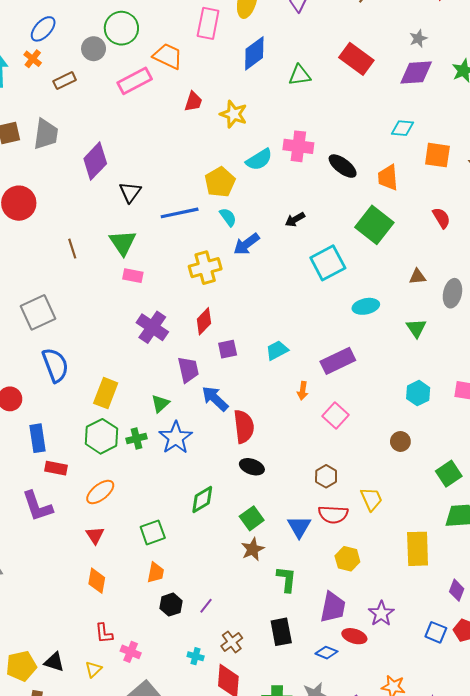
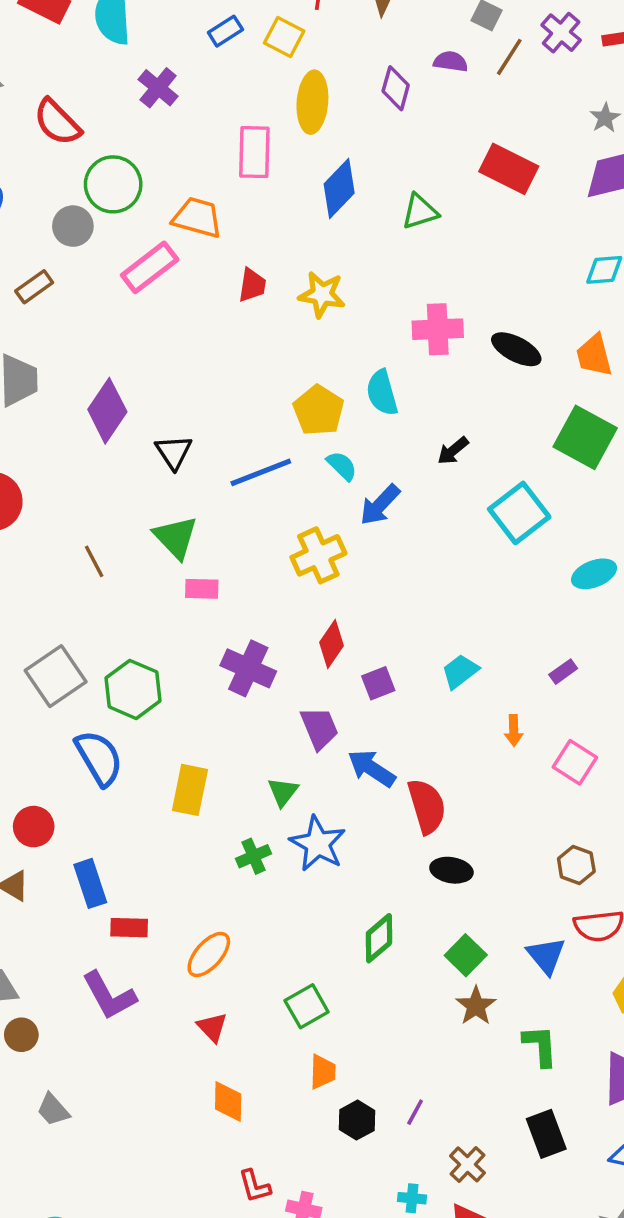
cyan semicircle: (259, 160) -> (382, 393), moved, turned 116
purple rectangle: (338, 361) -> (563, 672), size x0.5
green hexagon: (101, 436) -> (133, 689), moved

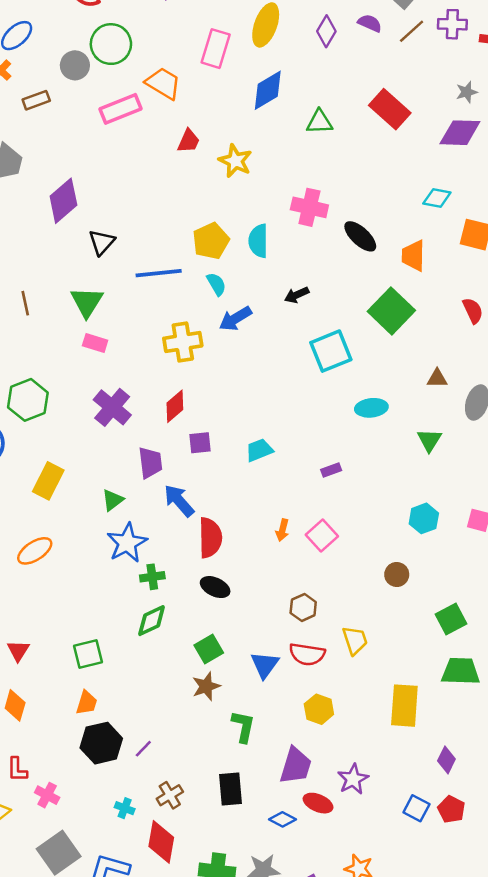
purple cross: (561, 33) -> (452, 24), turned 36
orange arrow: (514, 731) -> (282, 530), moved
green cross: (253, 856) -> (152, 577), moved
orange ellipse: (209, 954) -> (35, 551), moved
black hexagon: (357, 1120) -> (101, 743), size x1.5

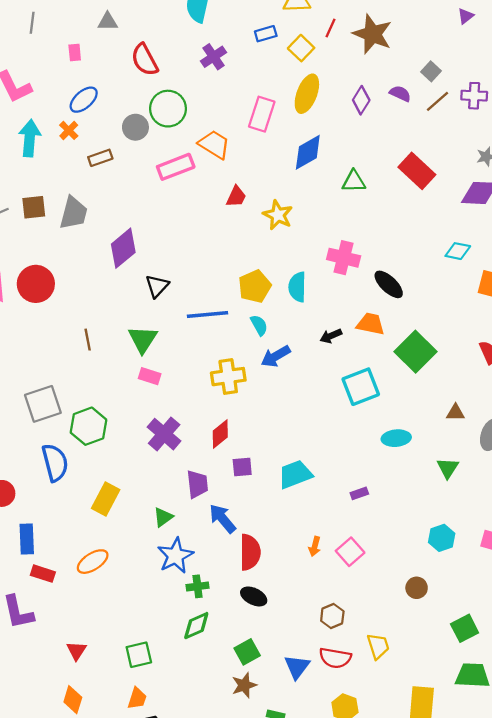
orange trapezoid: (413, 256) -> (370, 324), moved, turned 100
cyan trapezoid: (259, 450) -> (295, 474), size x1.4

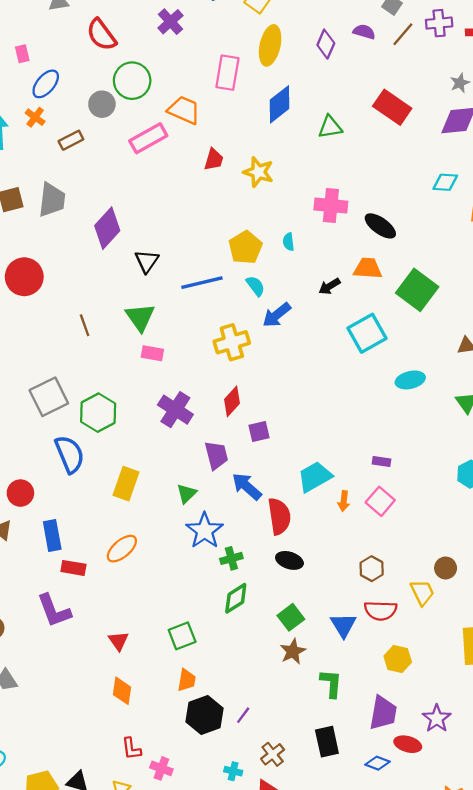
pink rectangle: (75, 53) -> (22, 54), moved
cyan semicircle: (297, 287) -> (289, 242), size x0.6
cyan trapezoid: (295, 474) -> (315, 477), moved
purple rectangle: (359, 493) -> (382, 461), moved, turned 36
brown circle: (417, 588) -> (446, 568), moved

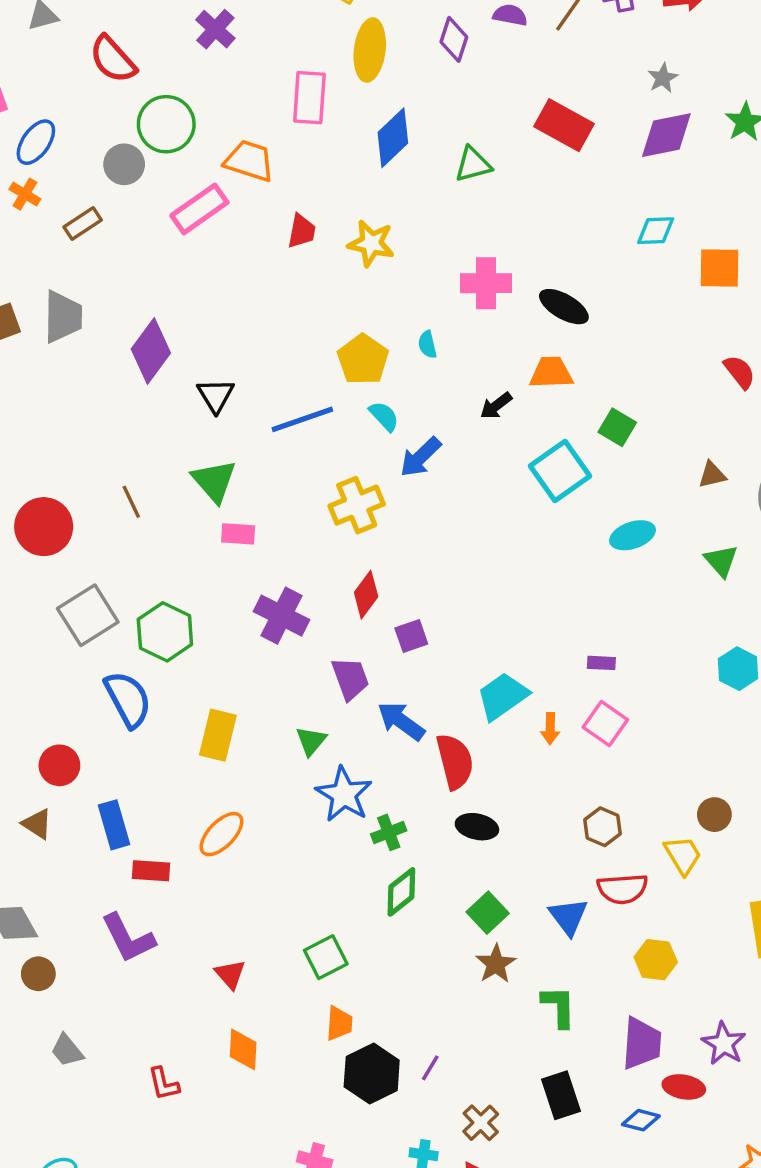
red circle: (24, 277) -> (44, 527), moved
green square: (417, 290) -> (617, 427), moved, size x0.6
red L-shape: (131, 749) -> (164, 1084), moved

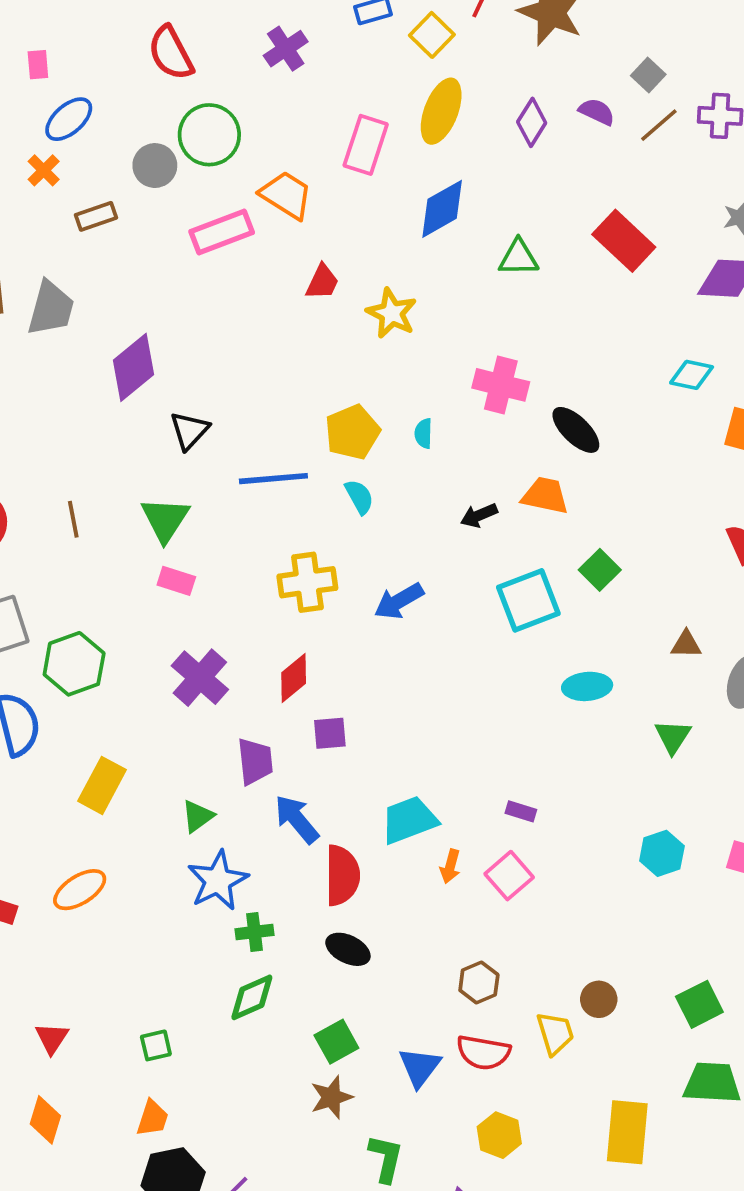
blue arrow: (420, 457) -> (399, 601), moved
green square: (326, 957) -> (156, 1045), size x0.7

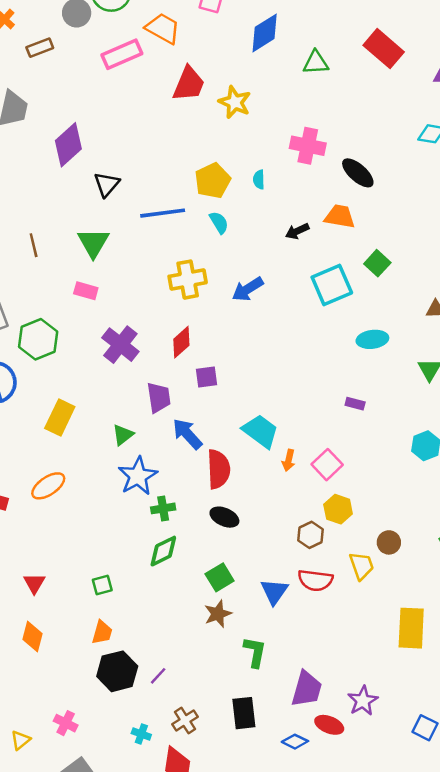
red trapezoid: (322, 282) -> (189, 84), size x1.5
pink rectangle: (176, 581) -> (86, 291), moved
purple rectangle: (521, 811) -> (355, 404), moved
cyan trapezoid: (409, 820) -> (260, 431), turned 60
yellow hexagon: (499, 1135) -> (338, 509), moved

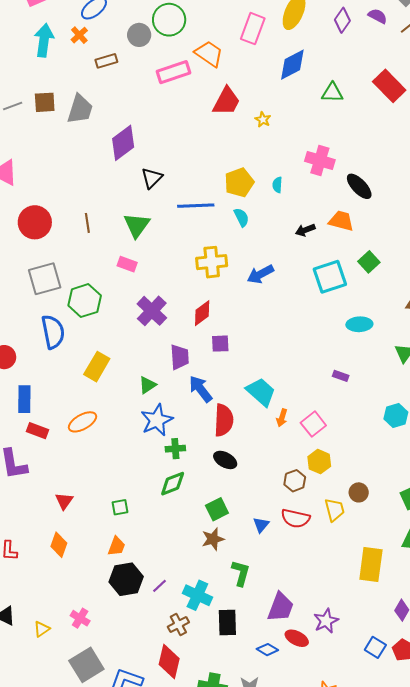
yellow star: (235, 102) -> (263, 120), size x0.6
blue triangle: (274, 592) -> (261, 525), size x0.7
cyan cross: (141, 734) -> (197, 595), moved, size x1.8

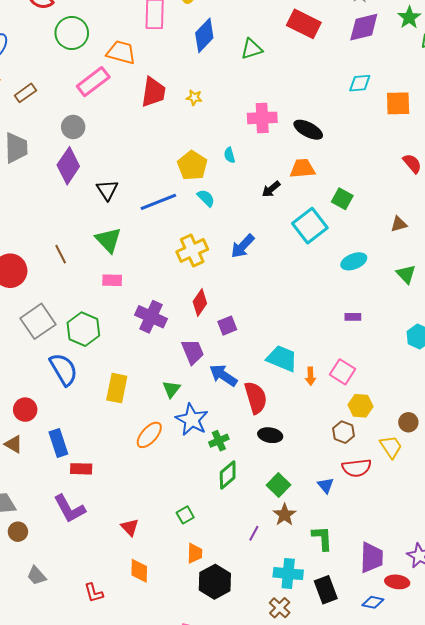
gray circle: (139, 35) -> (73, 127), moved
orange ellipse: (82, 422) -> (149, 435), moved
purple line: (159, 586) -> (254, 533), moved

